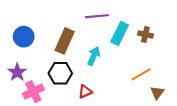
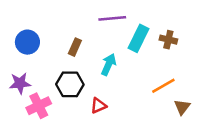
brown rectangle: (65, 41) -> (75, 47), size x0.6
purple star: (17, 72) -> (20, 83), turned 30

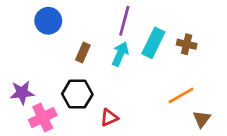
purple line: (112, 18) -> (124, 21), turned -70
blue circle: (27, 42) -> (48, 21), moved
cyan arrow: (109, 65) -> (120, 54), moved

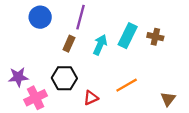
purple line: (124, 21) -> (80, 17), moved
orange line: (181, 95) -> (127, 85), moved

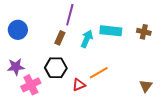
blue circle: (40, 17) -> (18, 30), moved
cyan rectangle: (128, 36) -> (111, 31), turned 70
brown cross: (155, 37) -> (144, 32), moved
orange line: (127, 85) -> (99, 73), moved

